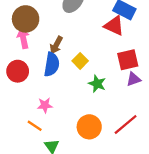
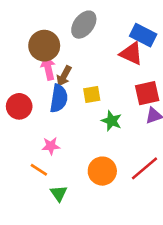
brown circle: (26, 19) -> (44, 46), moved
pink arrow: (23, 38) -> (48, 68), moved
yellow square: (80, 61) -> (92, 94), turned 35

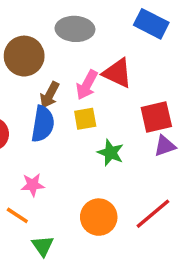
gray ellipse: (84, 25) -> (75, 29), turned 56
blue rectangle: (143, 35) -> (151, 24), moved
red triangle: (131, 54) -> (117, 73), moved
pink arrow: (48, 68) -> (87, 85), moved, turned -140

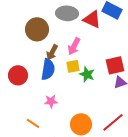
red triangle: (117, 73) -> (92, 19), moved
green star: (111, 153) -> (87, 74), moved
pink star: (33, 185) -> (51, 101), moved

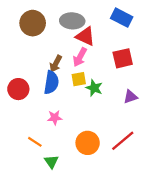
red triangle: (92, 19) -> (85, 36), moved
brown circle: (37, 29) -> (33, 23), moved
red square: (115, 65) -> (123, 58), moved

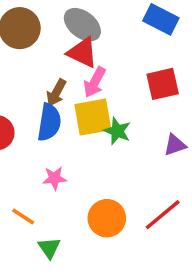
gray ellipse: (72, 21) -> (82, 25), turned 35
red triangle: (85, 36) -> (82, 53), moved
yellow square: (79, 79) -> (93, 117), size x1.6

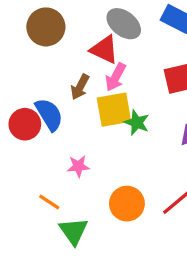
gray ellipse: (82, 25) -> (124, 24), moved
blue semicircle: (49, 122) -> (49, 114), moved, turned -40
green triangle: (49, 248) -> (73, 231), size x1.4

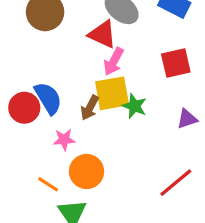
brown arrow: (80, 87) -> (90, 108), moved
pink star: (78, 166) -> (64, 140), moved
orange circle: (127, 204) -> (87, 171), moved

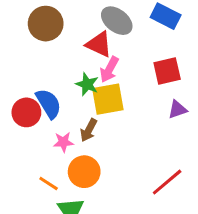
green star: (134, 106) -> (87, 84), moved
brown arrow: (90, 108) -> (89, 130), moved
purple triangle: (187, 119) -> (177, 109), moved

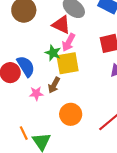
orange circle: (84, 172) -> (71, 114), moved
orange line: (49, 184) -> (24, 133), moved, turned 32

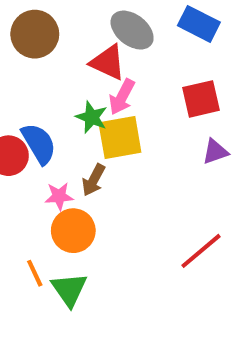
orange circle: (71, 114) -> (73, 231), moved

